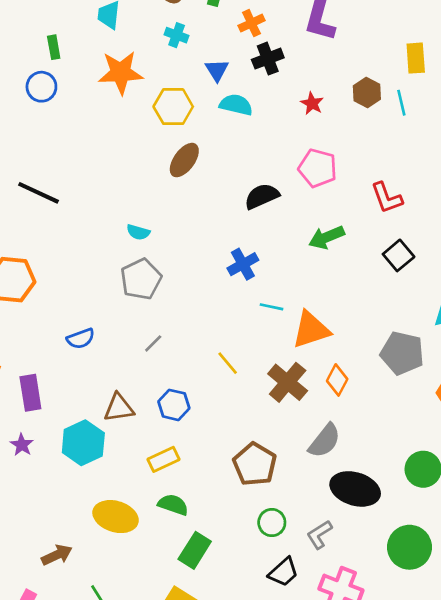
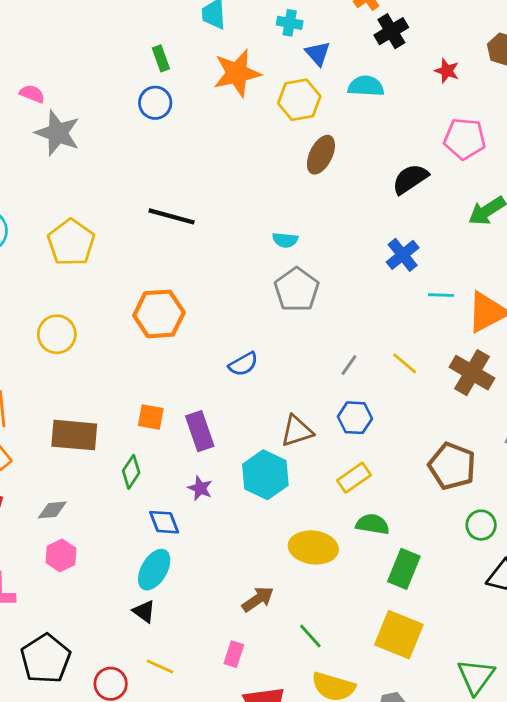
blue triangle: (217, 70) -> (318, 53), moved
gray line: (153, 343) -> (349, 365), moved

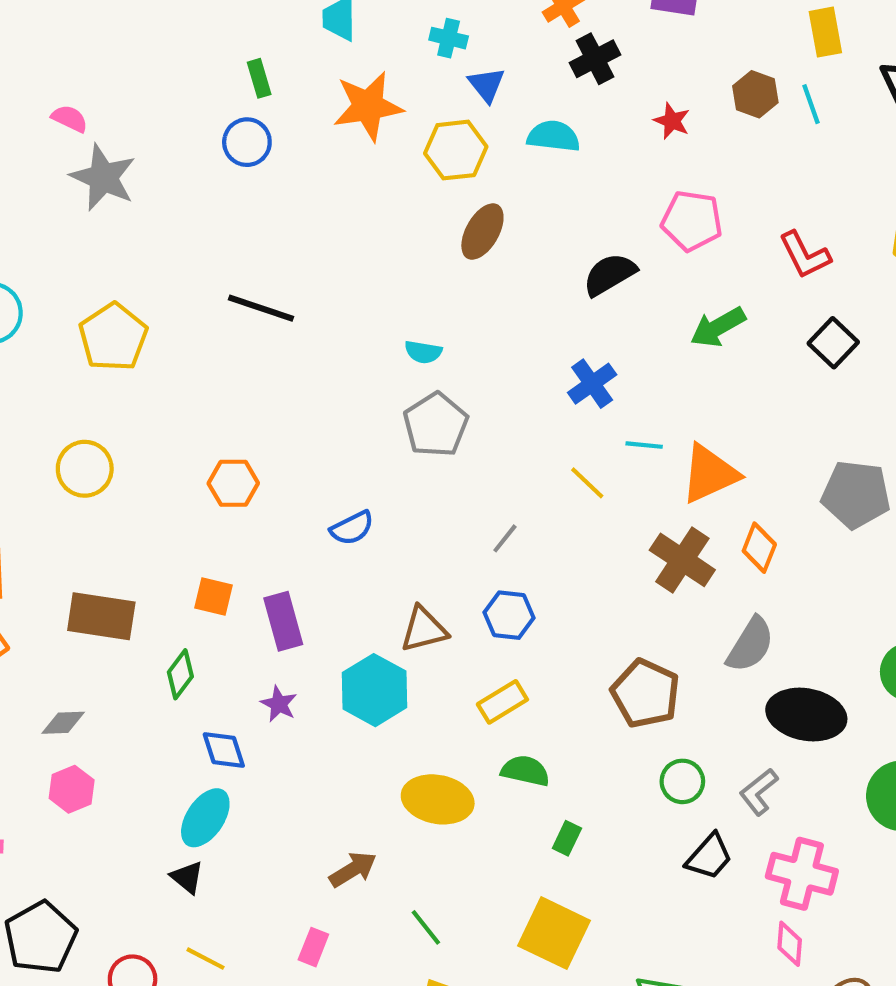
orange hexagon: (159, 314) -> (233, 483), moved, size x0.7
yellow line: (405, 363) -> (587, 483), moved
green rectangle: (404, 569) -> (567, 838), size x0.6

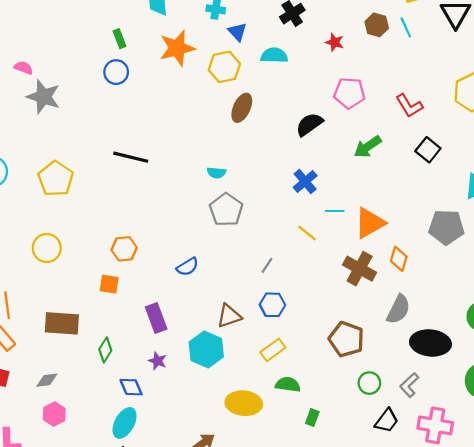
orange square: (214, 597) -> (109, 284), moved

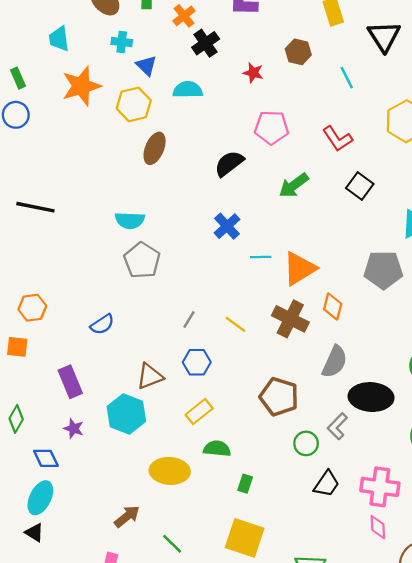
cyan line: (406, 27) -> (347, 78), moved
cyan semicircle: (216, 173) -> (130, 220), size x1.4
yellow line: (307, 233) -> (235, 324), moved
gray L-shape: (409, 385) -> (337, 426), moved

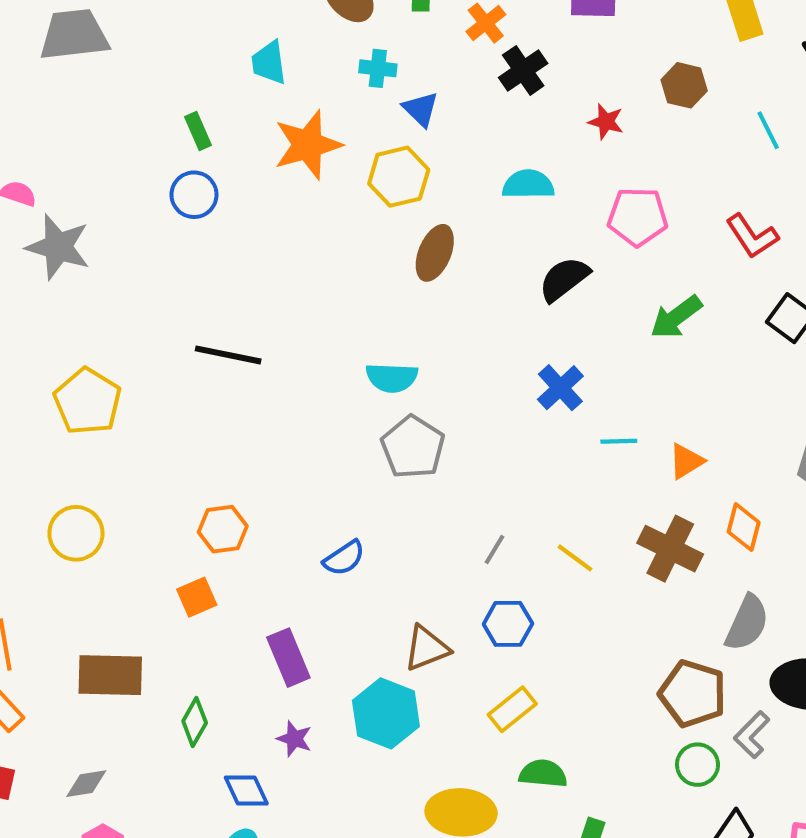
cyan semicircle: (188, 90) -> (528, 184), moved
orange triangle: (300, 269) -> (686, 461), size x0.6
orange square: (17, 347) -> (197, 597), turned -30
brown pentagon: (279, 397) -> (693, 694), moved

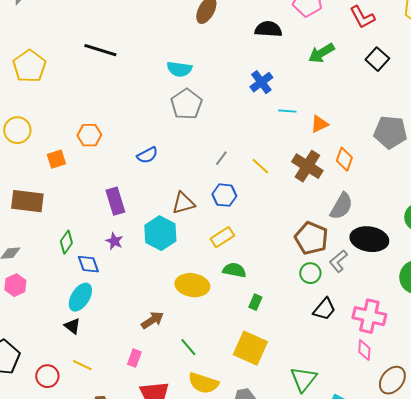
black semicircle: (564, 279) -> (268, 29), turned 36
orange square: (197, 597) -> (56, 159), moved
green diamond: (195, 722) -> (66, 242), moved

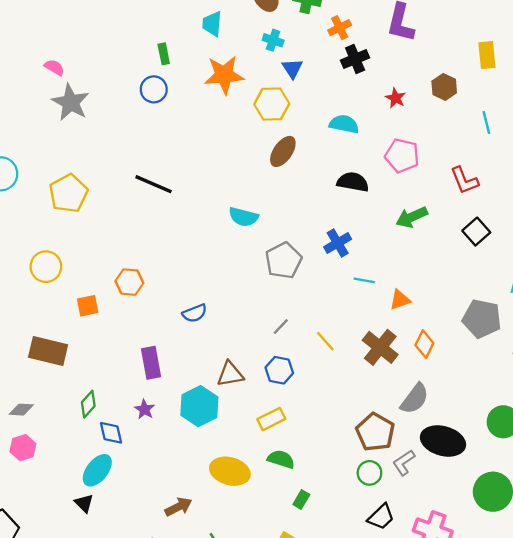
gray pentagon: (186, 104) -> (283, 261), moved

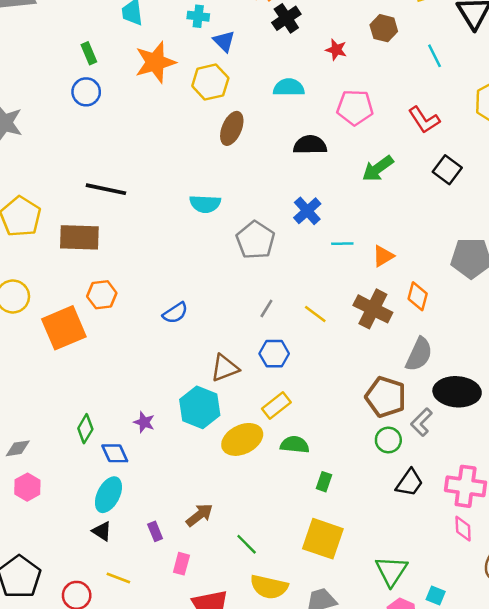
orange square: (88, 306) -> (64, 328), size x1.8
brown rectangle: (48, 351) -> (79, 237), moved
purple rectangle: (151, 363) -> (155, 531), moved, size x0.6
yellow ellipse: (230, 471) -> (242, 439), moved, turned -30

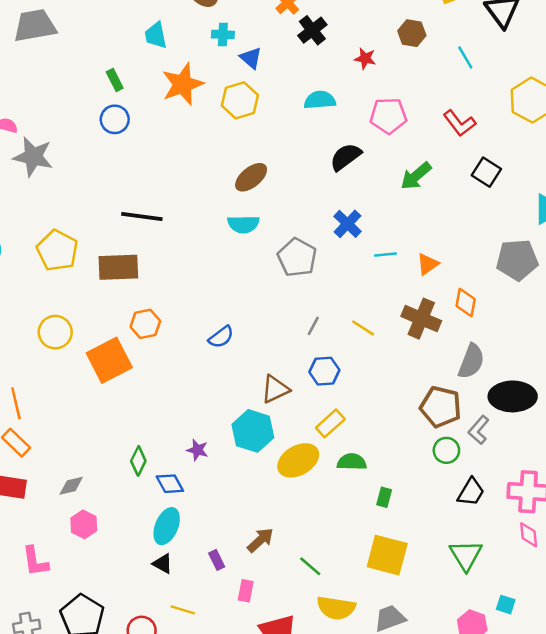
brown ellipse: (232, 128) -> (251, 177), moved, turned 32
black semicircle: (310, 145) -> (346, 157), turned -32
green triangle: (391, 571) -> (466, 555), moved

